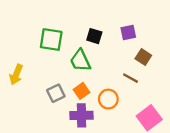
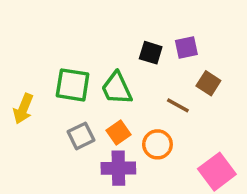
black square: (94, 36) -> (151, 53), moved
green square: (51, 40) -> (73, 85), moved
brown line: (131, 78) -> (178, 105), moved

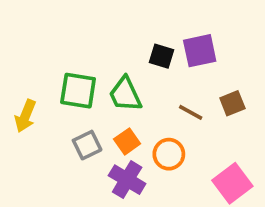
purple square: (186, 48) -> (200, 51), size x1.4
brown square: (208, 83) -> (232, 103), moved, turned 35
purple cross: (118, 168) -> (127, 180), turned 32

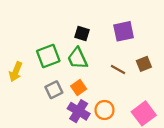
black square: (162, 56) -> (82, 34), moved
green square: (78, 91) -> (48, 56), turned -30
orange circle: (169, 154) -> (104, 110), moved

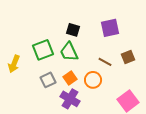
orange circle: (104, 110) -> (93, 80), moved

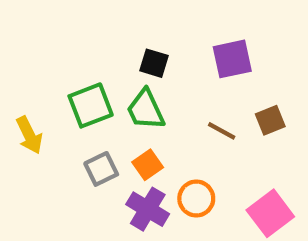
yellow arrow: (14, 64) -> (29, 135), turned -48
orange circle: (93, 80) -> (196, 199), moved

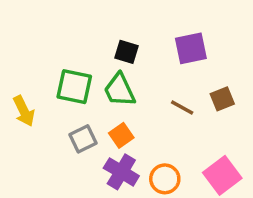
green square: (91, 105) -> (74, 87), turned 33
orange circle: (196, 199) -> (165, 179), moved

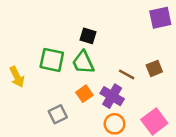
purple square: (191, 48) -> (160, 18), moved
gray square: (83, 139) -> (58, 114), moved
purple cross: (121, 172) -> (112, 96), moved

